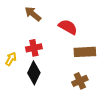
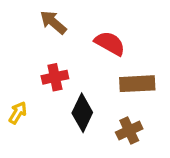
yellow arrow: (11, 59) -> (18, 113), moved
black diamond: (34, 73) -> (82, 113), moved

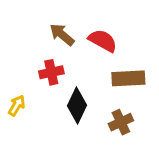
brown arrow: (53, 22) -> (62, 35), moved

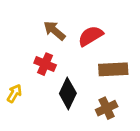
red semicircle: (103, 41) -> (91, 36), turned -60
red cross: (51, 72) -> (45, 64), turned 35

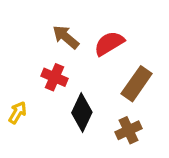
brown rectangle: (113, 69) -> (137, 84), turned -52

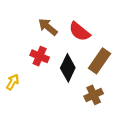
red semicircle: (109, 43) -> (80, 32), turned -110
black diamond: (82, 113) -> (68, 68), moved

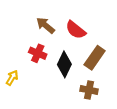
brown cross: (94, 95) -> (89, 90), turned 36

